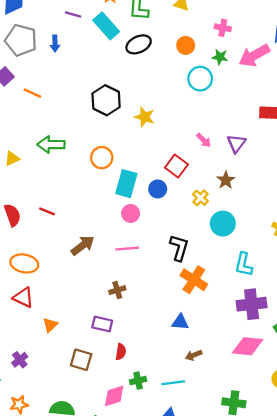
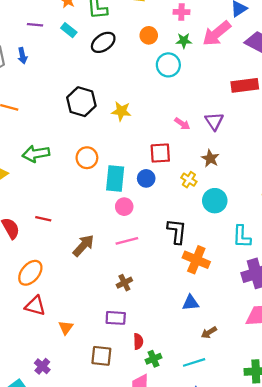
cyan rectangle: (106, 26) -> (69, 30), size x0.6
red square: (176, 166) -> (160, 153), turned -30
orange ellipse: (24, 263) -> (30, 273), turned -50
green cross: (138, 381) -> (153, 359), moved

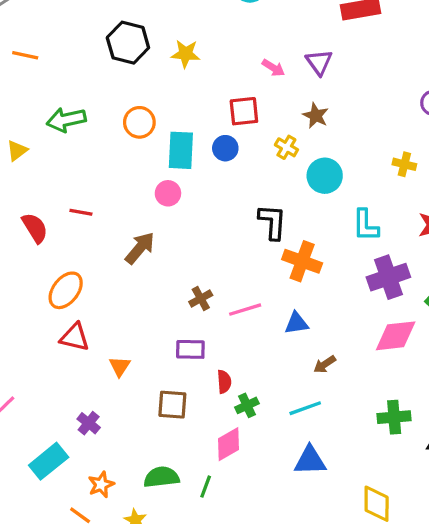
pink circle: (124, 207) -> (168, 193), moved
pink line: (127, 241) -> (245, 310), moved

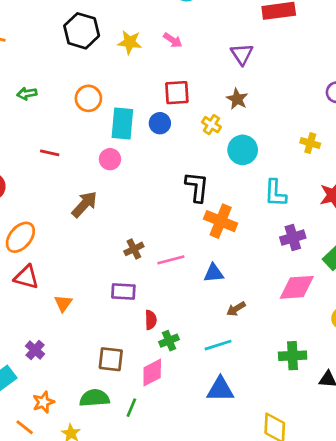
pink arrow: (273, 68) -> (173, 40), moved
green arrow: (66, 120) -> (27, 94), size x0.6
red line: (81, 212) -> (50, 153), moved
purple cross: (388, 277) -> (293, 238), size x0.7
brown square: (172, 405) -> (111, 359), moved

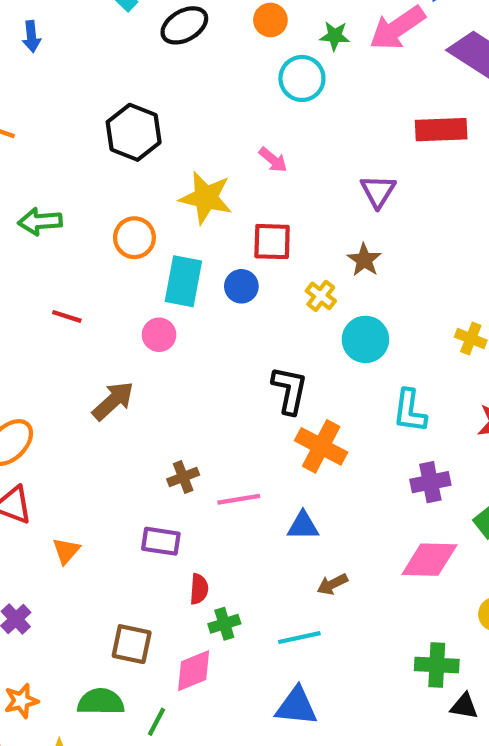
yellow star: (130, 42) -> (206, 198), moved, size x1.4
green arrow: (27, 94) -> (40, 221), size x1.4
green cross: (293, 356) -> (437, 665), moved

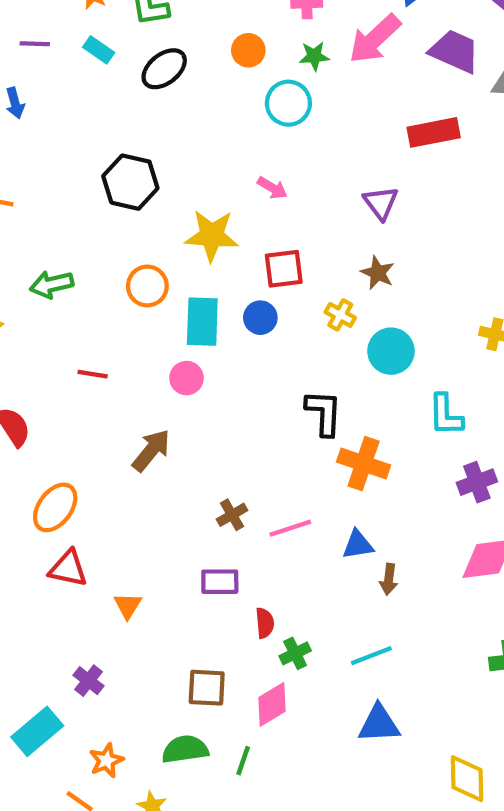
brown arrow: (332, 584) -> (389, 579), moved, turned -48

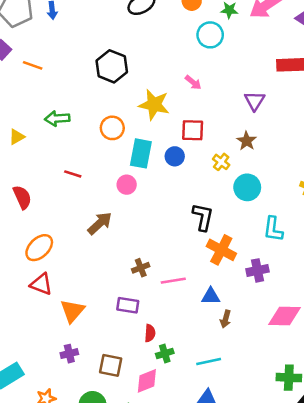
purple cross: (477, 482) -> (258, 270), moved
orange triangle: (128, 606) -> (72, 311), size x1.5
purple cross: (89, 681) -> (69, 354), moved, turned 30

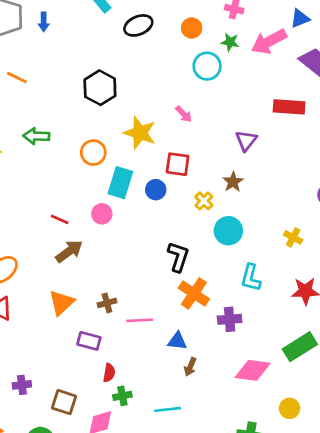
red line: (73, 174) -> (60, 219), moved
orange triangle: (72, 311) -> (61, 303), moved

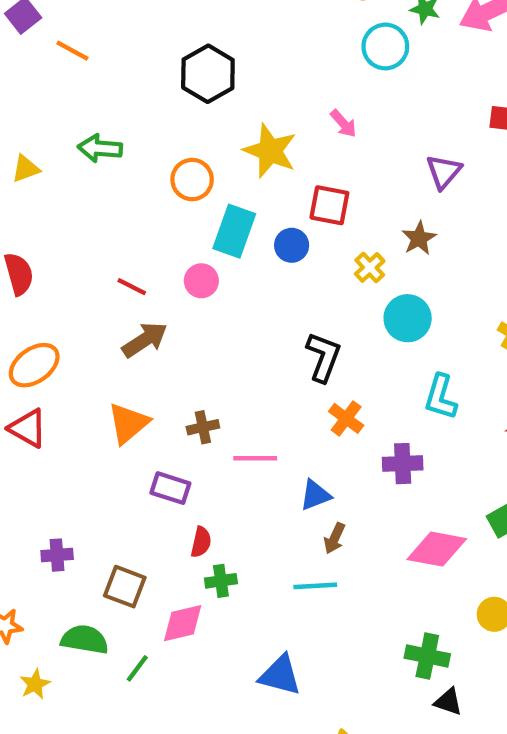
orange cross: (194, 293) -> (346, 418), size x0.7
blue triangle: (177, 341) -> (315, 495), turned -30
cyan line: (168, 409) -> (315, 586), moved

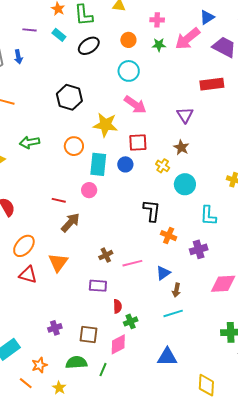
cyan circle: (385, 46) -> (129, 71), moved
pink arrow: (343, 123) -> (135, 105), size x1.6
orange triangle: (128, 423) -> (58, 263), moved

